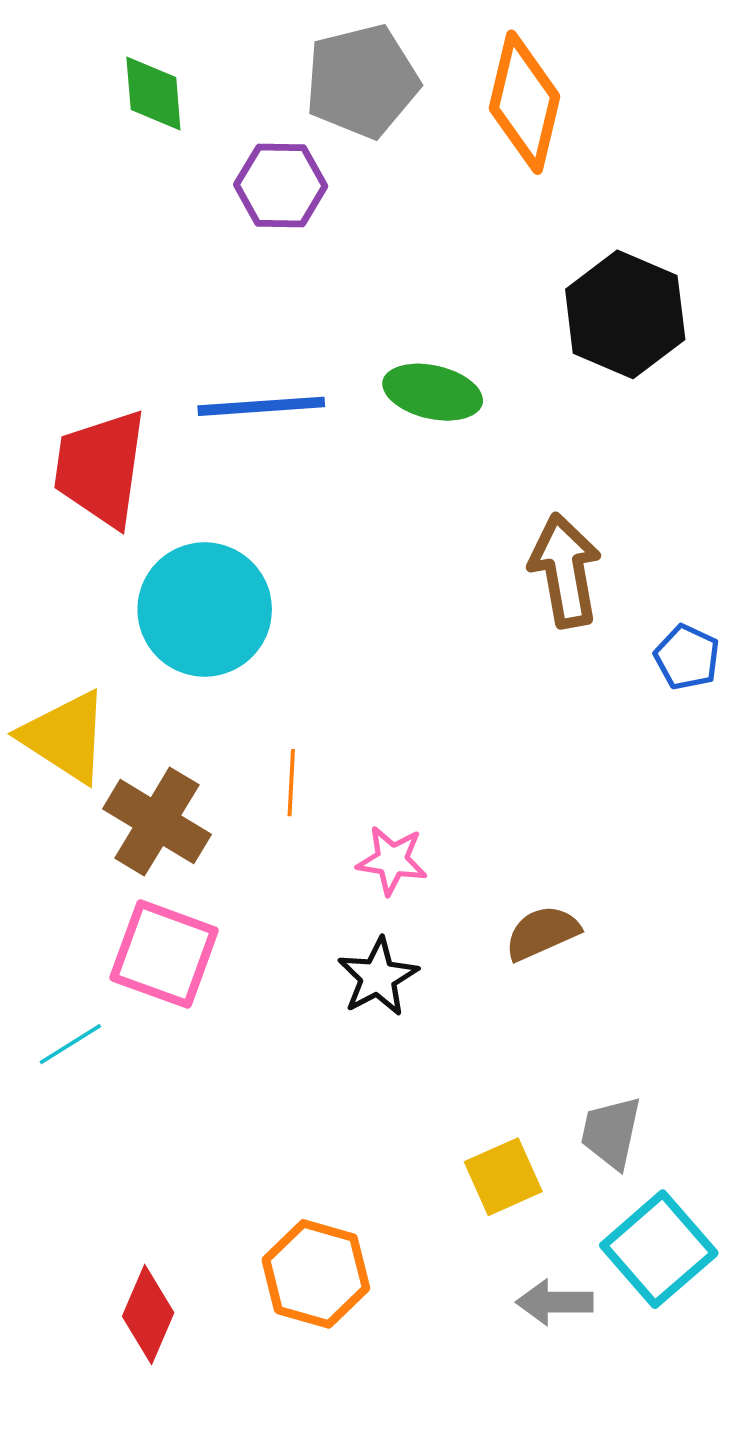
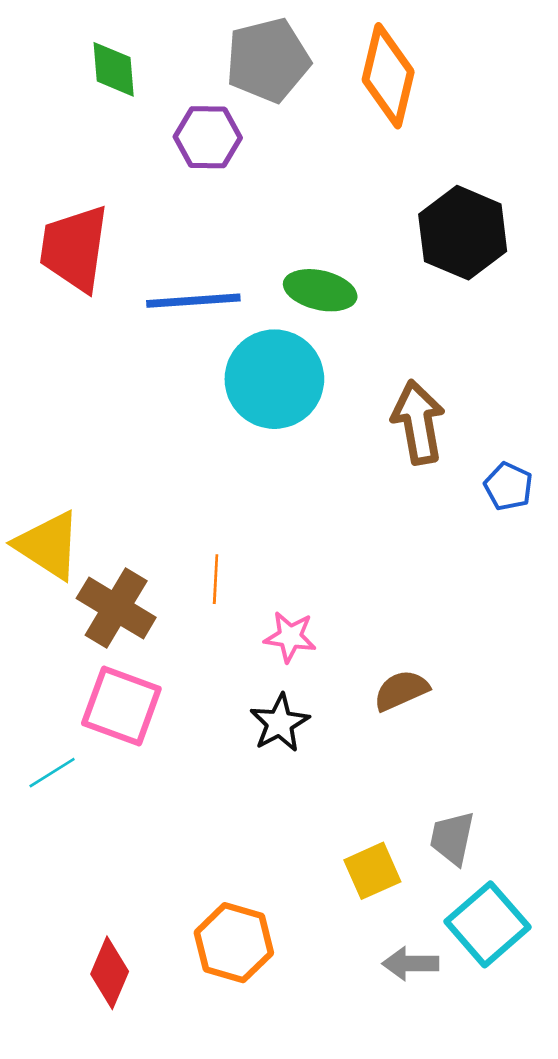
red trapezoid: (100, 468) -> (74, 248), moved
cyan circle: (205, 609) -> (274, 379), moved

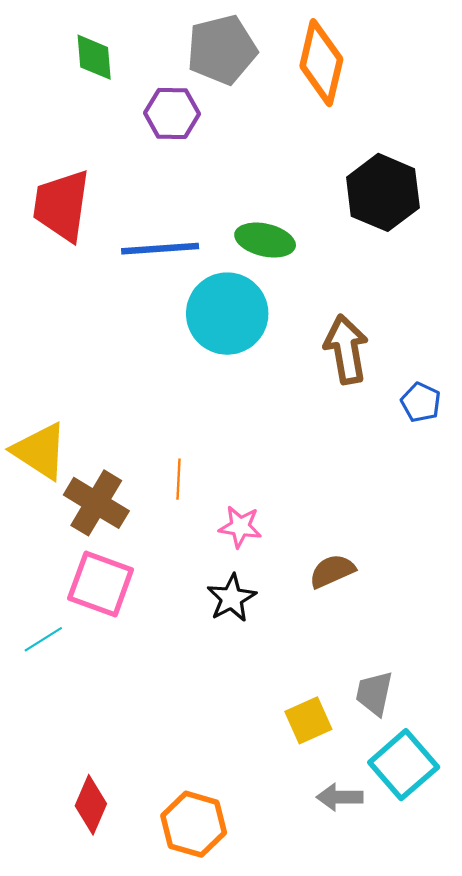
orange hexagon: (234, 943) -> (194, 824), moved

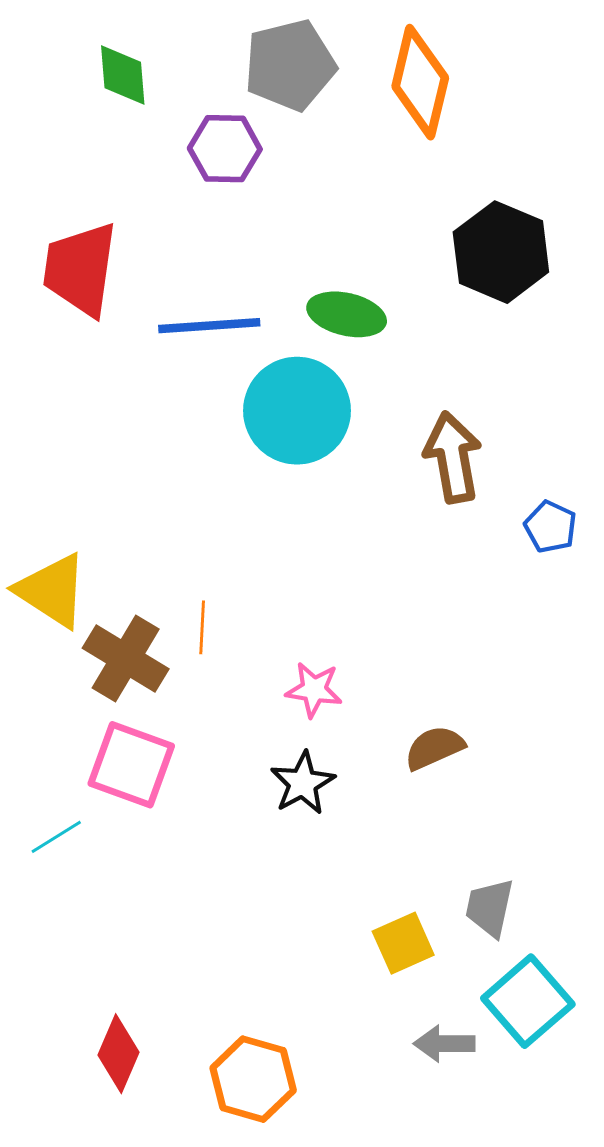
orange line: (179, 479) -> (202, 627), moved

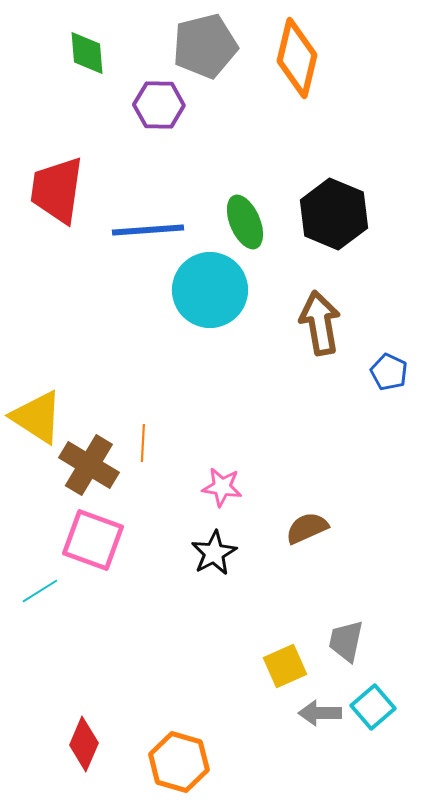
black hexagon: (501, 252) -> (334, 214), moved
green ellipse: (347, 314) -> (245, 222), turned 54
cyan square: (528, 1001) -> (373, 707), size x0.7
gray arrow: (444, 1044) -> (320, 713), moved

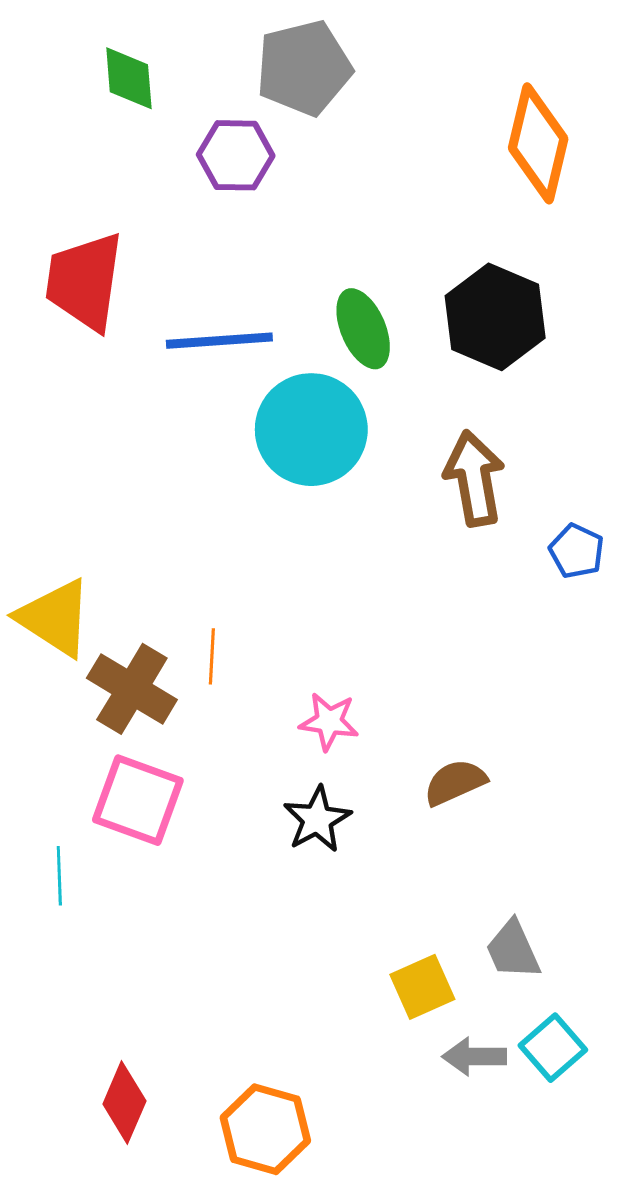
orange diamond: (297, 58) -> (538, 143), moved
cyan line: (40, 591) -> (59, 876), turned -60
gray trapezoid: (346, 641) -> (513, 950), turned -36

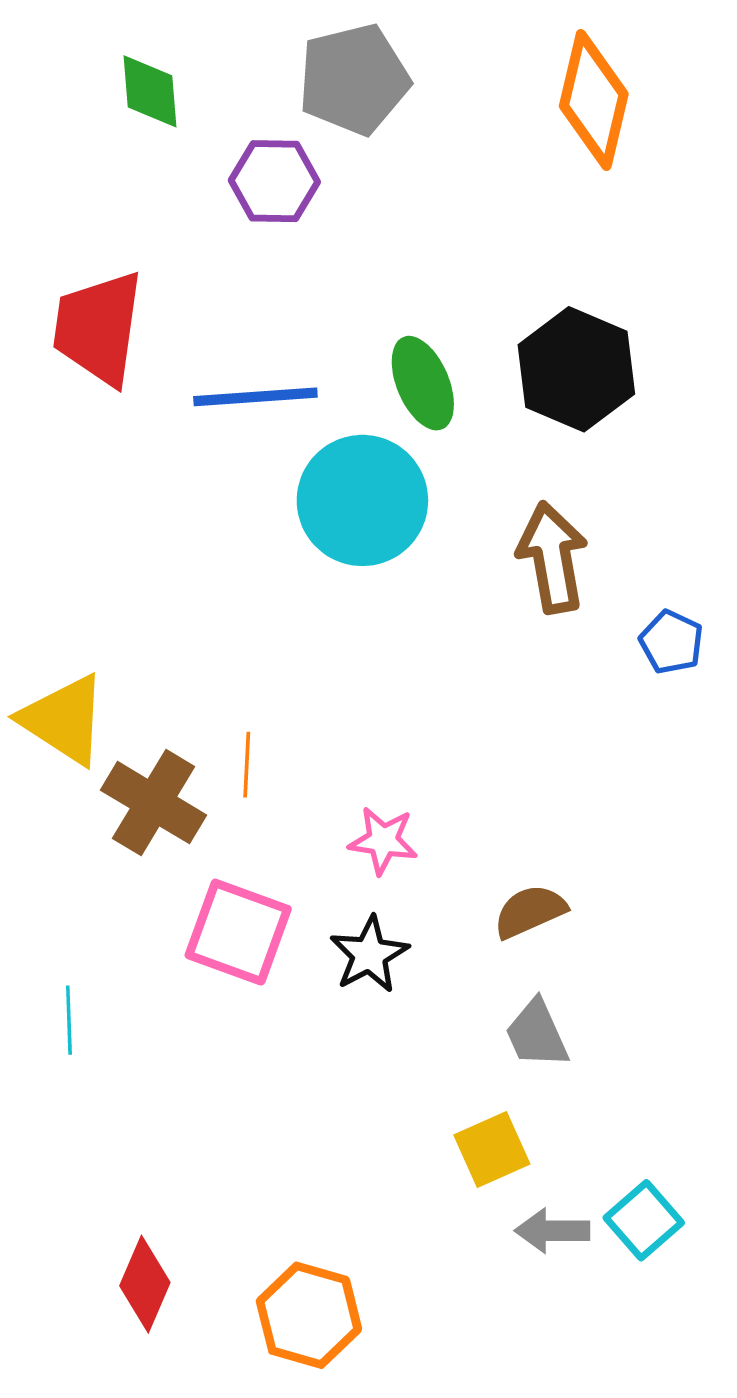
orange diamond: (538, 143) -> (594, 100), moved
pink square: (138, 800) -> (238, 932), moved
gray trapezoid: (513, 950) -> (537, 1034), moved

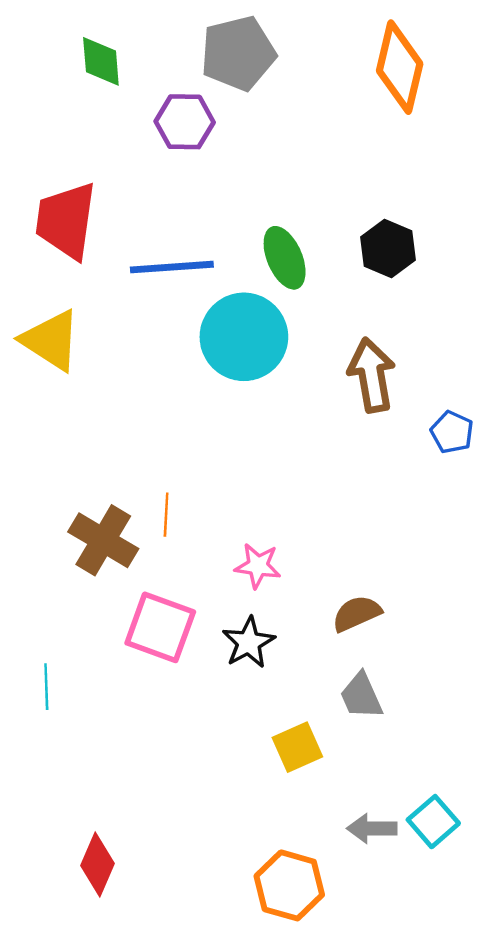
black hexagon: (576, 369) -> (388, 249), size x0.7
yellow triangle: (64, 720) -> (51, 340), moved
yellow square: (492, 1150) -> (297, 747), moved
orange hexagon: (309, 1315) -> (289, 885), moved

